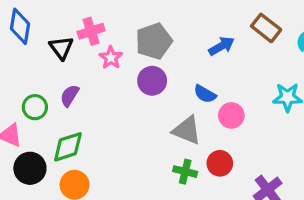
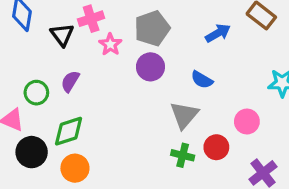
pink circle: (231, 115) -> (247, 122), moved
gray triangle: (187, 130) -> (184, 115), turned 48

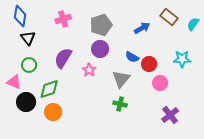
black triangle: (62, 35) -> (28, 38), moved
pink star: (110, 44) -> (89, 70), moved
purple semicircle: (70, 81) -> (63, 58), moved, size x1.5
red circle: (216, 147) -> (149, 64), moved

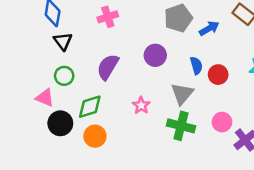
gray pentagon: (101, 25) -> (178, 18), moved
blue semicircle: (132, 57) -> (196, 66), turned -136
pink star: (89, 70) -> (141, 105), moved
pink circle: (160, 83) -> (222, 122), moved
green cross: (120, 104) -> (181, 126), size x1.5

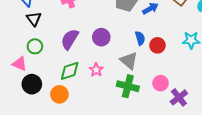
purple circle: (155, 55) -> (101, 37), moved
gray triangle: (182, 94) -> (129, 61), turned -30
green diamond: (90, 107) -> (70, 71), moved

